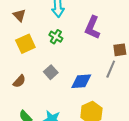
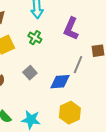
gray line: (111, 69) -> (78, 65), moved

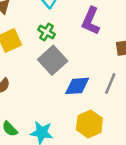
gray line: (78, 65) -> (110, 83), moved
gray square: (30, 73) -> (53, 60), moved, size x1.6

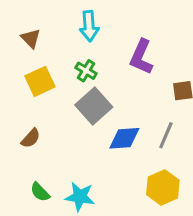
yellow hexagon: (89, 124) -> (163, 187), moved

